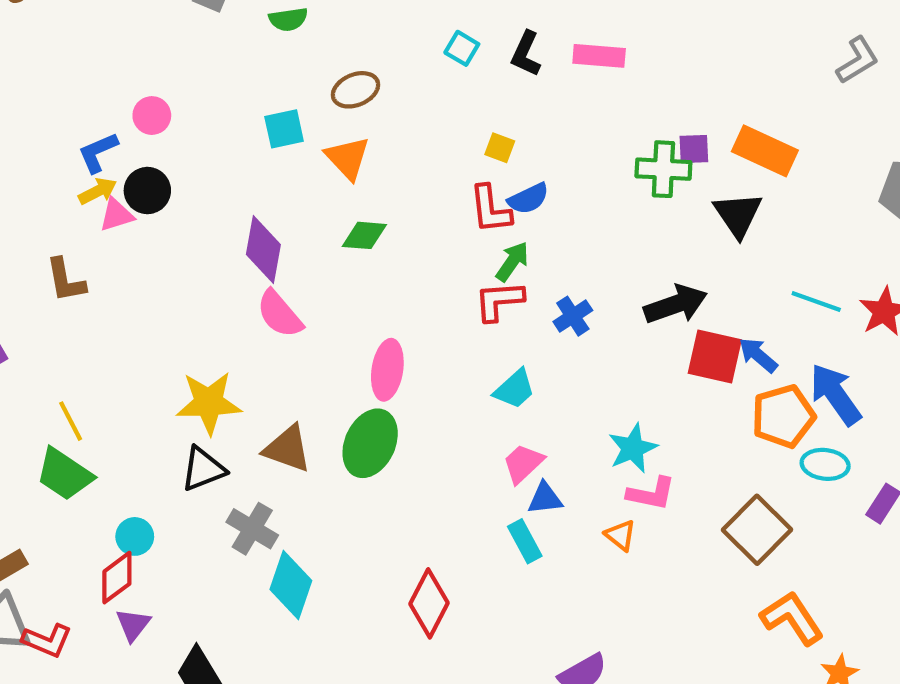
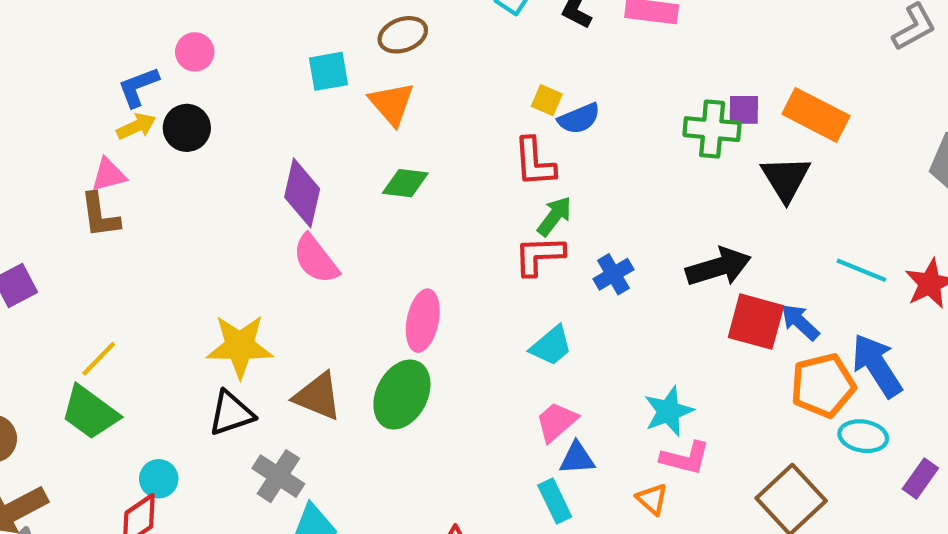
blue semicircle: (528, 199) -> (579, 119), moved
pink triangle: (116, 215) -> (109, 175), moved
yellow line: (71, 421) -> (99, 359), turned 69

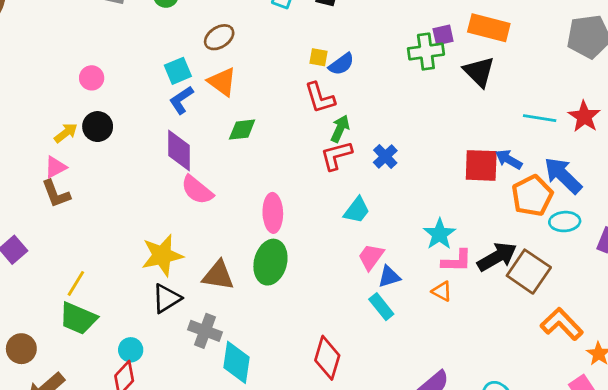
blue L-shape: (138, 87) -> (181, 100), moved
black arrow: (718, 267) -> (497, 257), moved

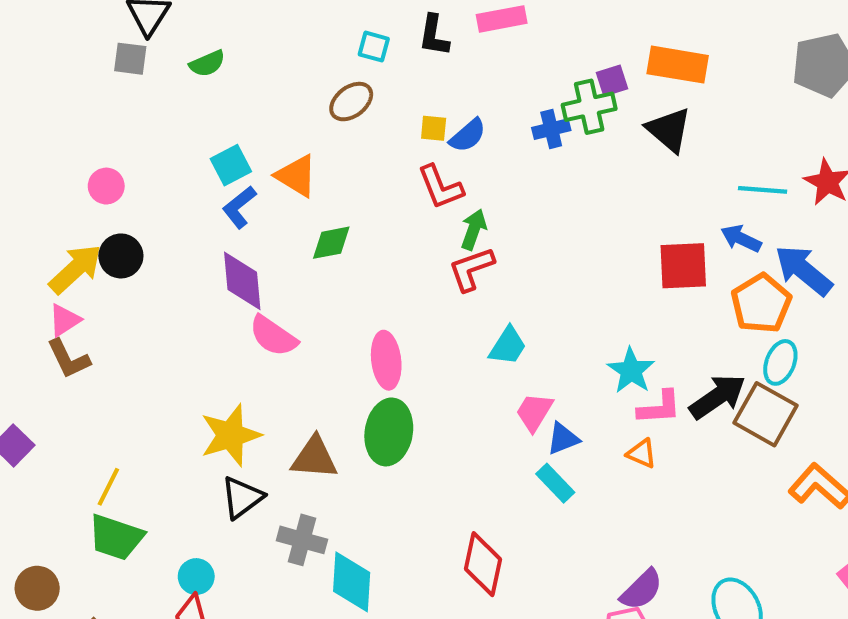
brown ellipse: (219, 37) -> (351, 102), moved
yellow arrow: (66, 133) -> (75, 269), size x1.6
blue cross: (385, 156) -> (551, 129), moved, turned 35
blue arrow: (509, 159) -> (741, 238), moved
cyan ellipse: (565, 222) -> (780, 362), moved, turned -60

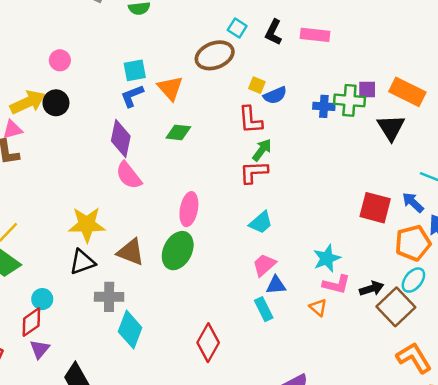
brown ellipse: (351, 102) -> (215, 55), size x1.4
black arrow: (718, 397) -> (372, 288), size x0.7
gray cross: (302, 540) -> (109, 297), turned -32

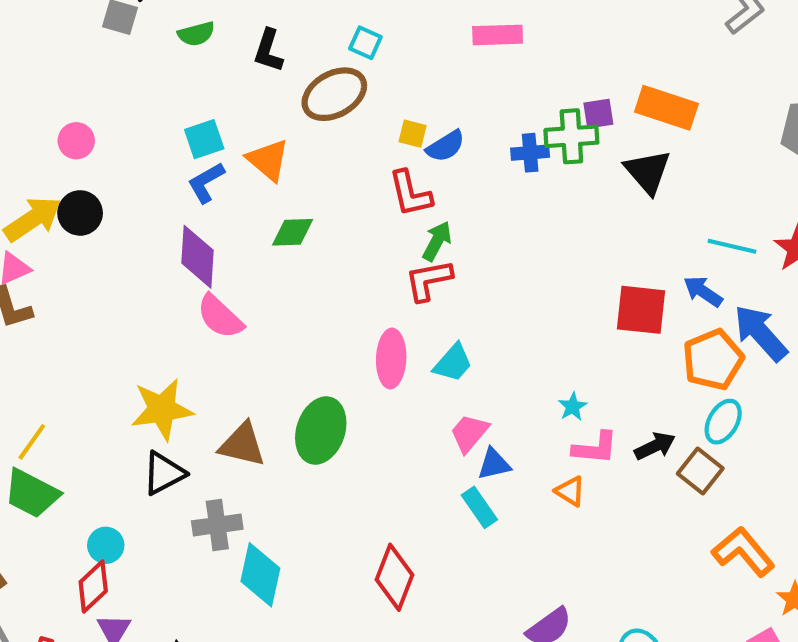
black L-shape: (274, 32) -> (268, 51), moved
pink ellipse: (189, 209) -> (391, 359), moved
cyan star: (327, 258) -> (573, 407), size x0.6
brown square: (396, 307) -> (700, 471), size x0.7

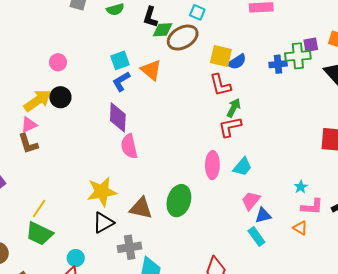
yellow square: (413, 134) -> (221, 56), size x1.6
green diamond: (293, 232) -> (163, 30), moved
pink semicircle: (220, 317) -> (129, 146), turned 35

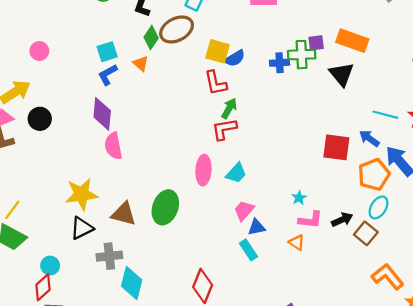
green diamond: (163, 30) -> (151, 38), moved, turned -55
orange triangle: (151, 70) -> (141, 63), size x0.7
black circle: (60, 97) -> (40, 119), moved

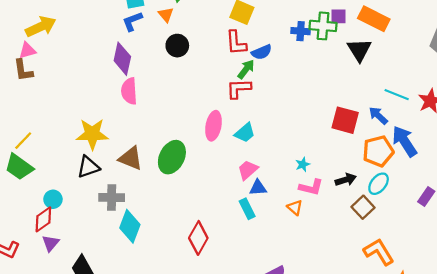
blue semicircle: (235, 58) -> (262, 52), moved
black circle: (40, 119) -> (177, 46), moved
black arrow: (342, 220) -> (346, 180), moved

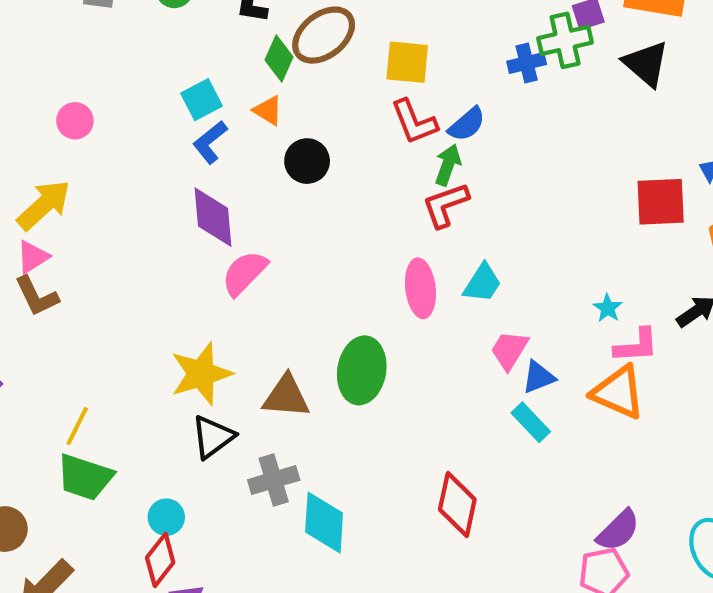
pink semicircle: (129, 91) -> (244, 273), turned 65
orange triangle: (295, 208) -> (618, 392), size x1.8

